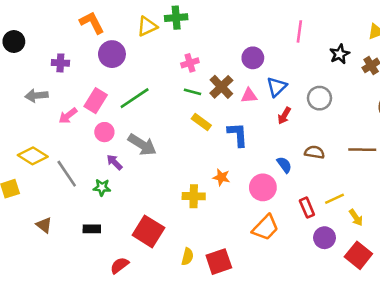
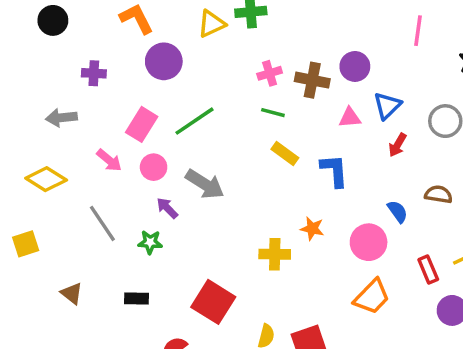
black circle: (14, 42) -> (53, 20), moved
brown cross: (221, 87) -> (312, 80), moved, turned -35
pink arrow: (68, 116) -> (109, 160), moved, turned -102
yellow diamond: (33, 156) -> (46, 179), moved

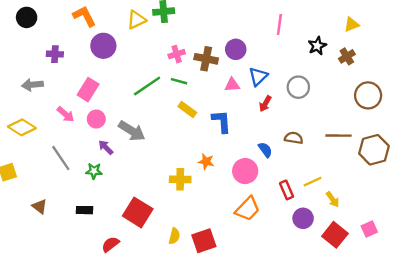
green line: (194, 121) -> (147, 86), moved

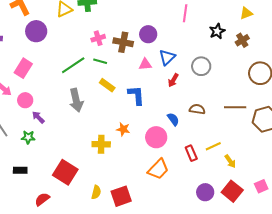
pink circle: (96, 119) -> (25, 100), moved
gray arrow: (132, 131) -> (76, 100), moved, turned 45
purple circle: (303, 218) -> (205, 192), moved

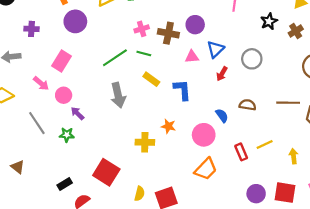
yellow arrow: (230, 161) -> (294, 156), moved, turned -152
black rectangle: (20, 170) -> (65, 184), moved, turned -32
red square: (232, 191) -> (285, 193), turned -30

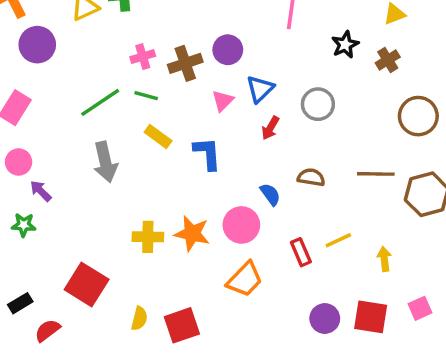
brown cross: (168, 33) -> (185, 63), turned -30
pink triangle: (192, 57) -> (223, 101), turned -40
orange star: (168, 126) -> (192, 233), moved, size x1.5

